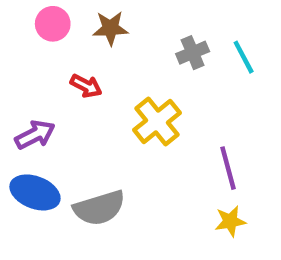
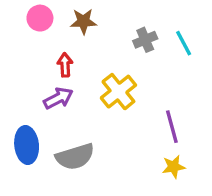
red arrow: (86, 86) -> (65, 65), turned -120
purple arrow: (35, 135) -> (58, 98), moved
blue ellipse: (35, 192) -> (27, 145), turned 63

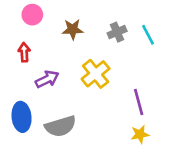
brown star: (83, 21) -> (73, 29), moved
red arrow: (65, 65) -> (24, 52), moved

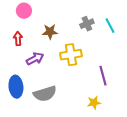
brown star: (73, 29) -> (50, 32), moved
yellow cross: (96, 74) -> (71, 55), turned 30
yellow star: (140, 134) -> (94, 103), moved

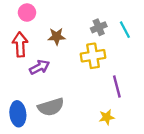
red arrow: (18, 39) -> (20, 44), size x1.5
yellow cross: (71, 55) -> (93, 56), moved
blue ellipse: (16, 87) -> (18, 114), moved

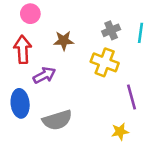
cyan line: (125, 30) -> (141, 33), turned 36
yellow cross: (93, 56) -> (105, 62), turned 30
blue ellipse: (18, 114) -> (20, 103), moved

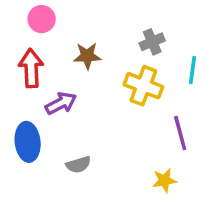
cyan line: (141, 33) -> (192, 70), moved
gray semicircle: (57, 120) -> (78, 165), size x0.6

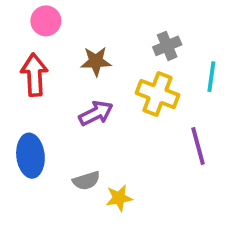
purple arrow: (61, 103) -> (96, 113), moved
yellow star: (164, 180) -> (119, 198), moved

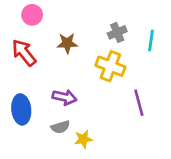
red arrow: (34, 75) -> (24, 53), turned -36
cyan line: (211, 77) -> (151, 40), moved
purple arrow: (96, 113) -> (64, 97), moved, turned 40

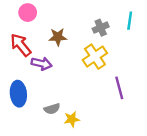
cyan line: (151, 40) -> (130, 21), moved
yellow cross: (110, 66) -> (95, 57), turned 35
purple arrow: (64, 97) -> (42, 64), moved

